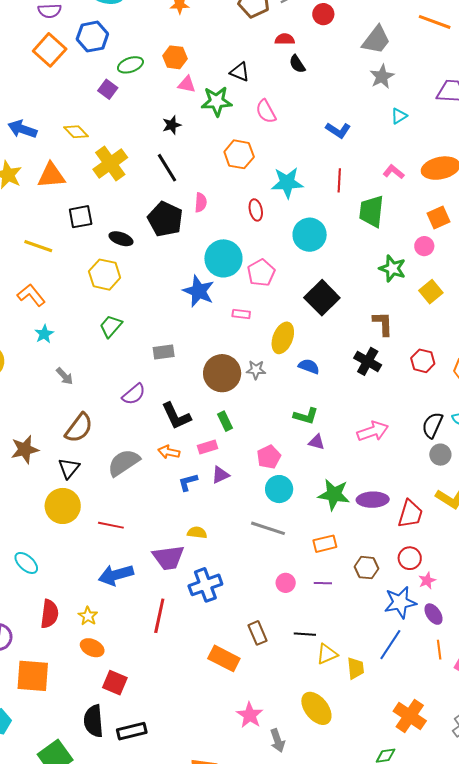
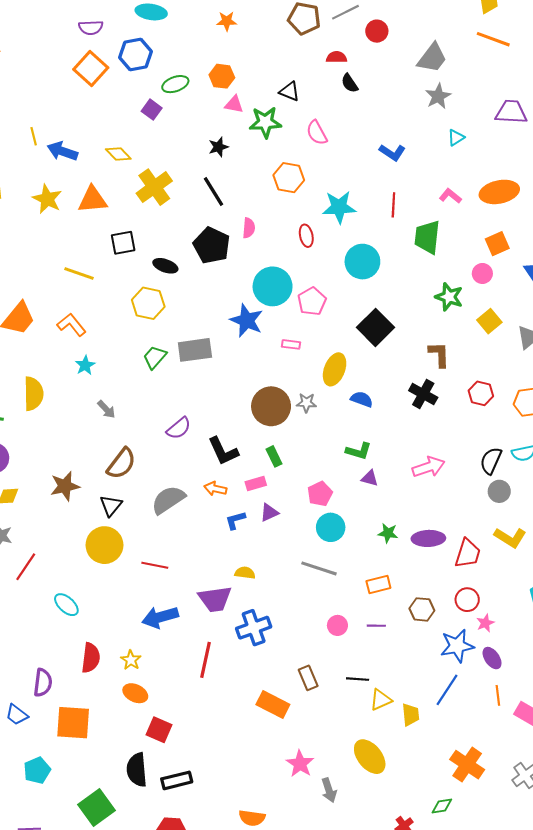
gray rectangle: (164, 352) -> (195, 350), moved, size x1.5
green star: (334, 495) -> (388, 533), size x0.6

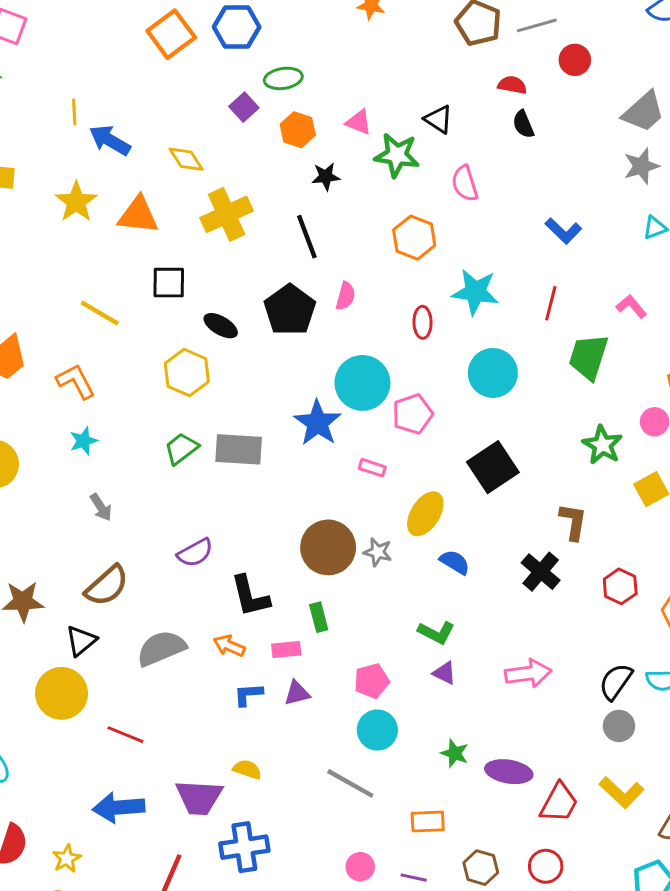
orange hexagon: (222, 76) -> (298, 130), moved

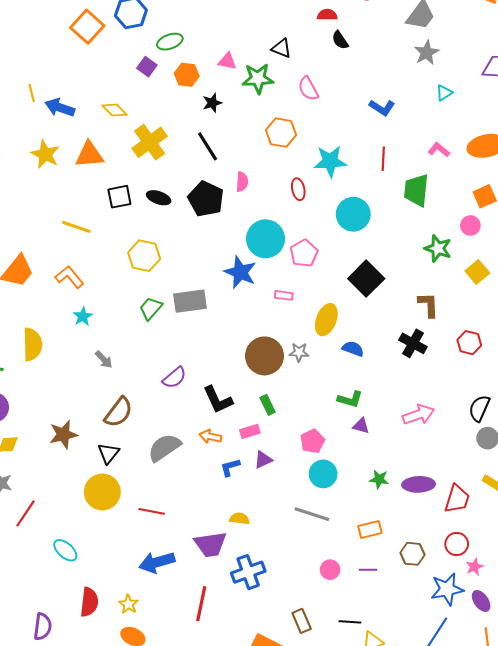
black ellipse: (221, 326) -> (159, 198), moved

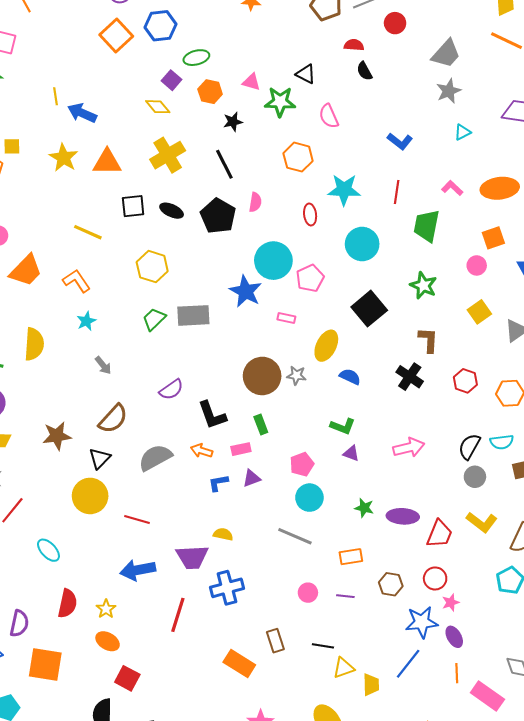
yellow diamond: (114, 110) -> (158, 107), moved
green star: (438, 248) -> (423, 286), moved

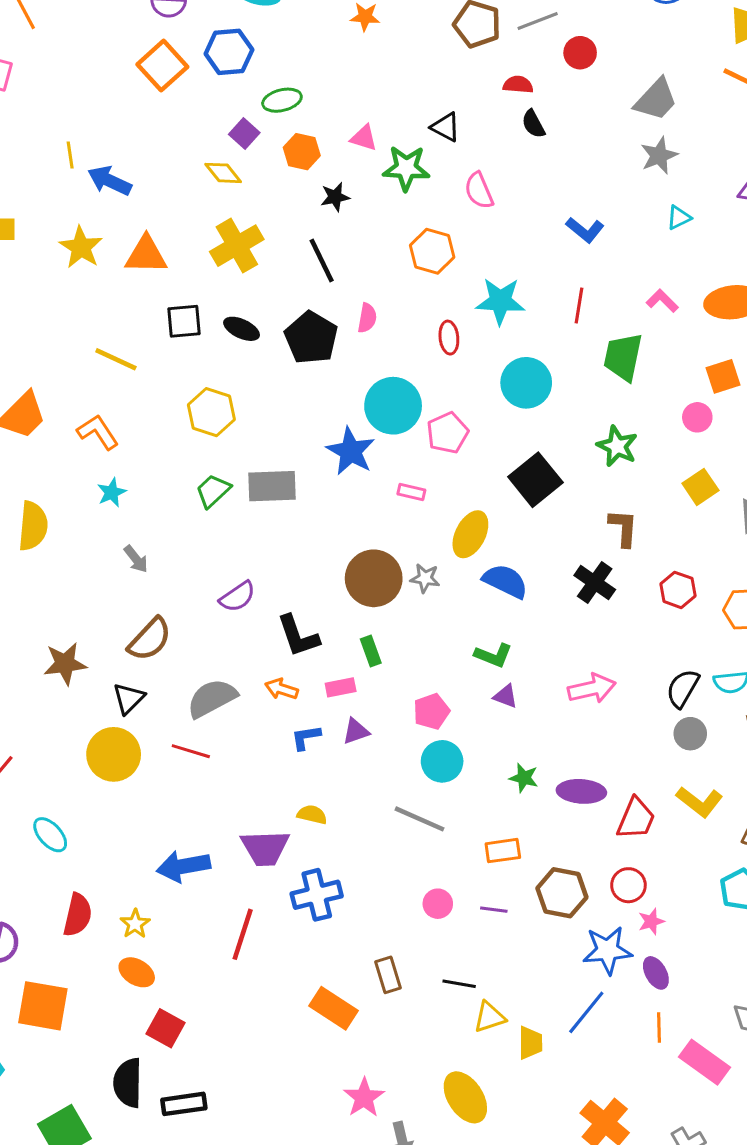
blue semicircle: (350, 377) -> (505, 581), size x1.4
red line: (137, 519) -> (191, 751), moved
brown hexagon: (391, 584) -> (562, 893), size x1.4

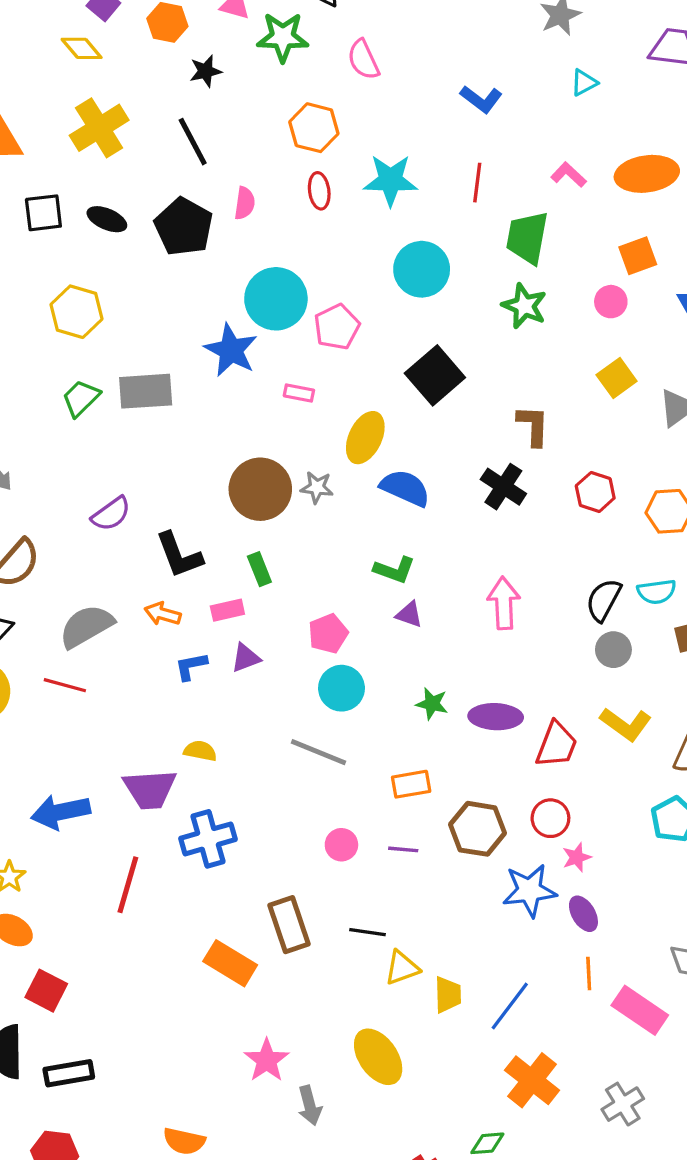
red ellipse: (449, 338) -> (319, 191), moved
green star: (617, 446) -> (524, 306), moved
pink arrow: (592, 688) -> (504, 603), turned -78
brown rectangle: (388, 975) -> (289, 925), size x1.4
blue line: (586, 1012) -> (510, 1006), moved

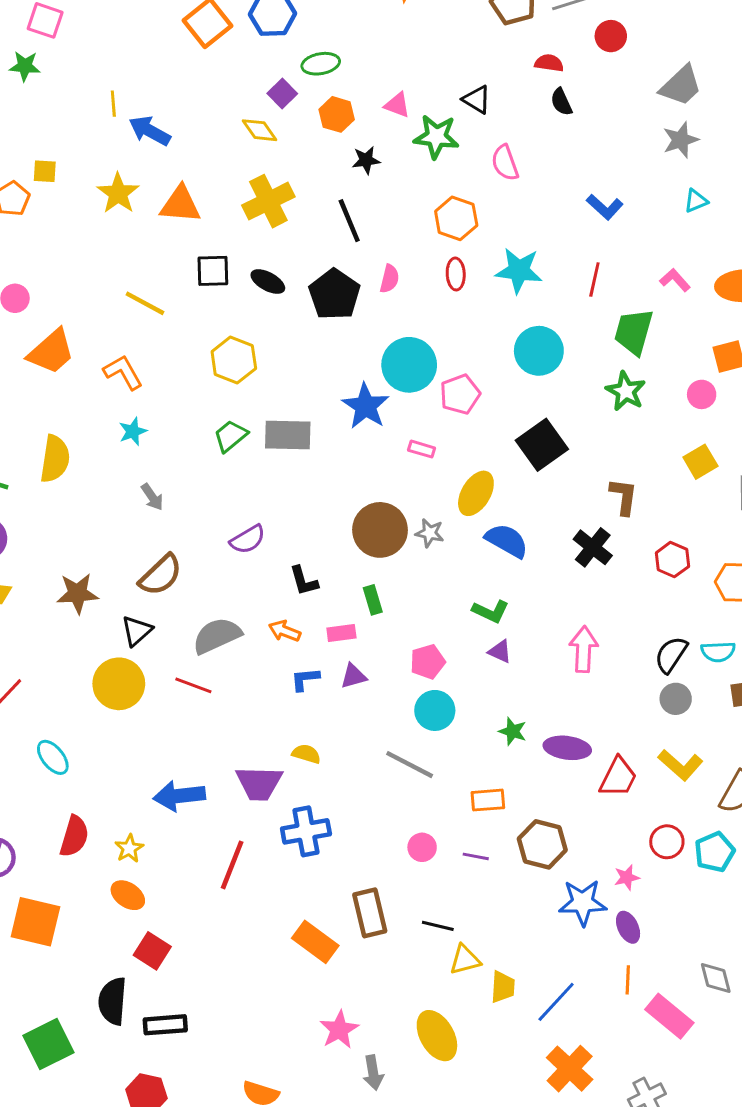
black L-shape: (179, 555) -> (304, 581), size x0.7
red circle: (550, 818) -> (667, 842), moved

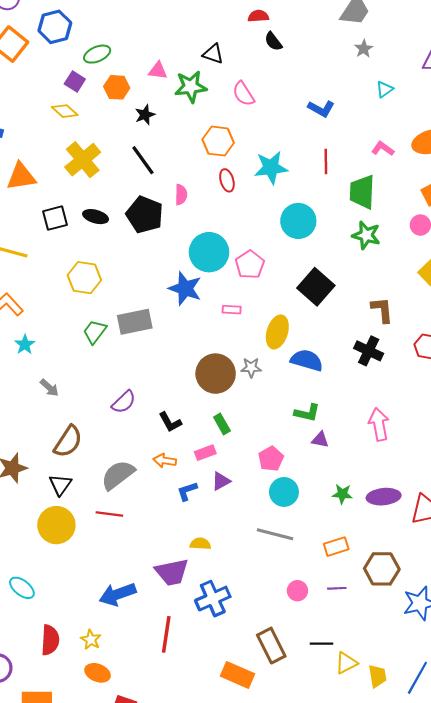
gray star: (681, 140) -> (364, 49), size x0.7

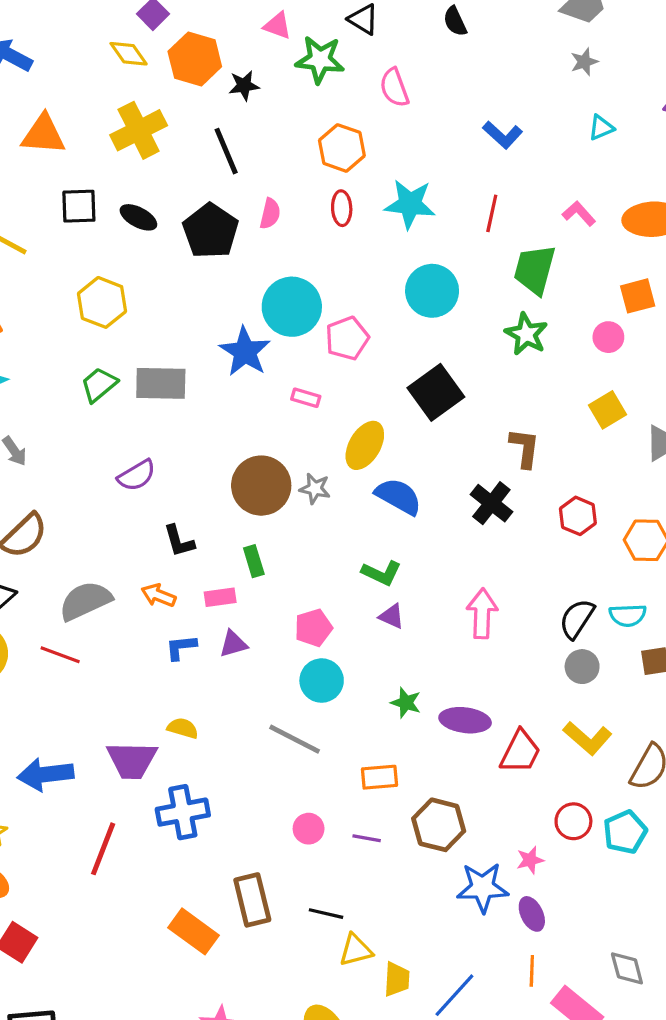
orange hexagon: (117, 87) -> (195, 59), moved, size x1.4
purple semicircle: (124, 402) -> (137, 475), moved

